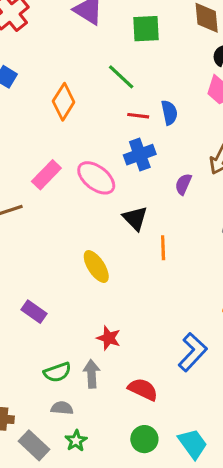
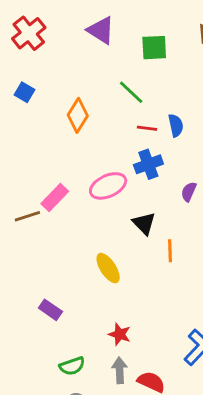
pink rectangle: (46, 175) -> (55, 197), moved
pink ellipse: (96, 178) -> (108, 186), turned -63
gray arrow: (92, 374) -> (120, 370), moved

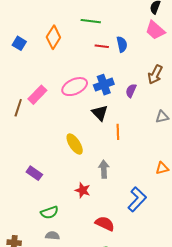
blue square: (24, 92) -> (19, 43), moved
green line: (131, 92) -> (91, 21), turned -36
blue cross: (148, 164) -> (104, 85), moved
brown line: (27, 216) -> (18, 108), turned -54
gray arrow: (120, 370) -> (104, 169), moved

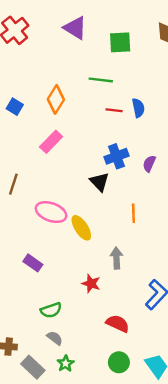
pink ellipse: (75, 87) -> (51, 212), moved, turned 45
pink rectangle: (37, 95) -> (51, 142), moved
black triangle: (100, 113) -> (99, 182), moved
gray semicircle: (52, 236) -> (55, 338), turned 32

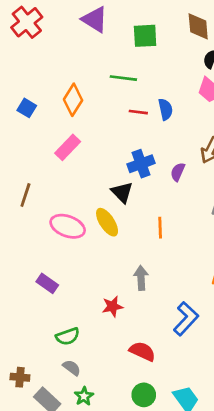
yellow ellipse: (81, 228) -> (107, 222), moved
red star: (91, 284) -> (112, 306), turned -30

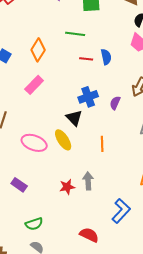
red star: (112, 306) -> (67, 187), moved

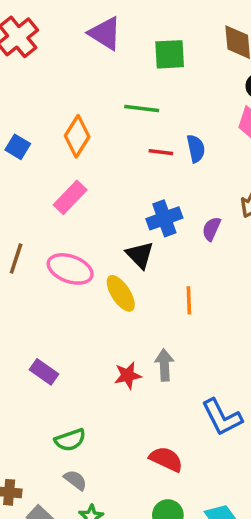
pink ellipse: (34, 143) -> (70, 269), moved
blue L-shape: (121, 211) -> (222, 417), turned 110

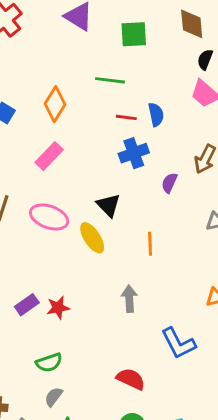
blue cross: (164, 218) -> (134, 153), moved
purple rectangle: (44, 372) -> (27, 305), turned -70
red star: (128, 375) -> (58, 308), moved
gray semicircle: (75, 480) -> (54, 397), turned -90

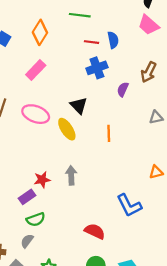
gray arrow: (129, 299) -> (71, 175), moved
purple rectangle: (27, 305) -> (27, 197), moved
gray semicircle: (54, 397) -> (27, 241), moved

